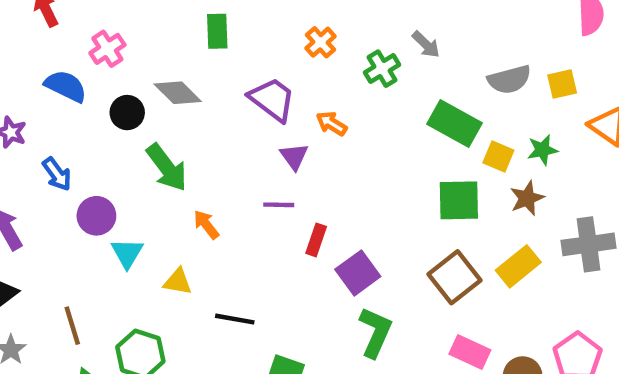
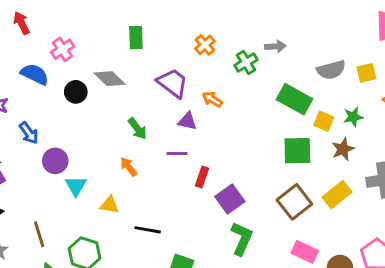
gray arrow: (426, 44) -> (275, 46), turned -48
purple triangle: (294, 156) -> (187, 121), turned -42
green arrow: (167, 167) -> (137, 129), moved, size x0.7

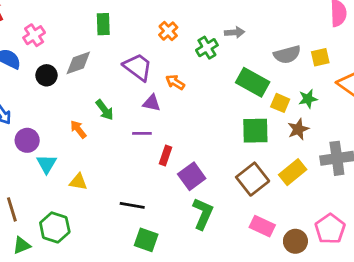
gray diamond: (110, 79) -> (78, 63), turned -64
orange arrow: (129, 167) -> (78, 129), moved
black line: (148, 230) -> (132, 205), moved

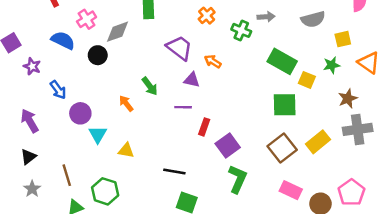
green cross: (207, 48) -> (241, 30), turned -36
gray semicircle: (287, 55) -> (313, 19), moved
gray diamond: (78, 63) -> (117, 32), moved
green star: (308, 99) -> (332, 65), moved
brown star: (298, 129) -> (348, 98), moved

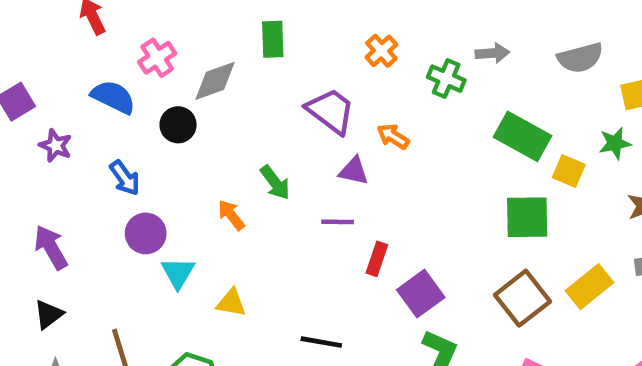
blue arrow: (58, 90) -> (125, 178), moved

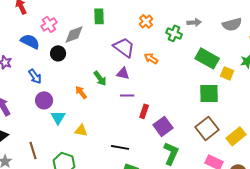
purple triangle: (354, 171) -> (123, 73), moved
yellow rectangle: (590, 287) -> (236, 136), moved

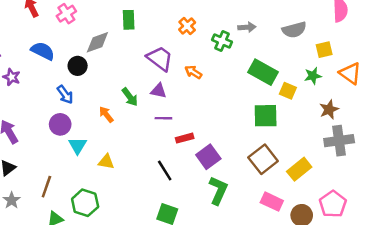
pink cross: (49, 24) -> (66, 14), moved
blue arrow: (35, 76) -> (65, 94), moved
red rectangle: (144, 111) -> (185, 138), turned 56
black line: (120, 147) -> (165, 170), moved, turned 48
brown line: (33, 150) -> (46, 187), turned 36

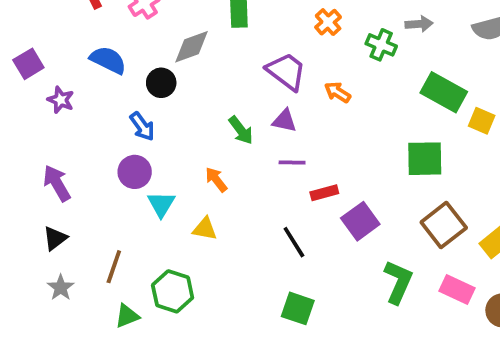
orange arrow: (106, 114) -> (216, 180), moved
green square: (266, 116) -> (425, 159), moved
green L-shape: (218, 190) -> (398, 282), moved

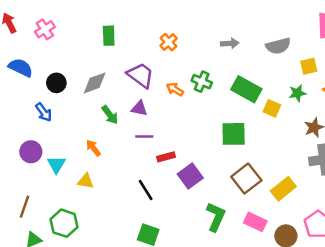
green cross: (381, 45) -> (202, 82), moved
gray diamond: (192, 47) -> (95, 83), moved
purple circle: (135, 172) -> (31, 152), moved

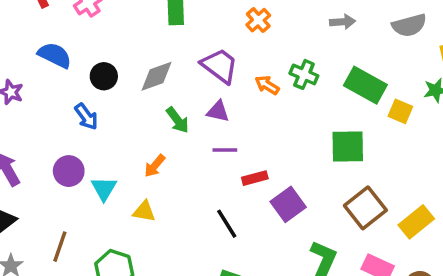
orange arrow: (93, 148) -> (155, 166), turned -102

